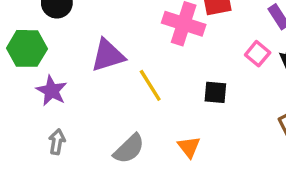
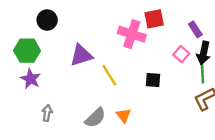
purple star: (52, 91) -> (31, 79), moved
orange triangle: (189, 147) -> (124, 115), moved

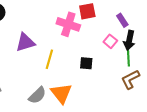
yellow line: (109, 75) -> (49, 59), turned 48
orange triangle: (124, 115) -> (61, 93), size x1.6

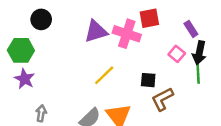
purple triangle: (25, 42) -> (96, 31), moved
yellow line: (49, 59) -> (104, 75), turned 30
brown L-shape: (130, 79) -> (162, 99), moved

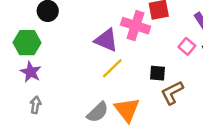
purple triangle: (96, 31) -> (106, 40), moved, turned 40
gray arrow: (41, 113) -> (36, 105), moved

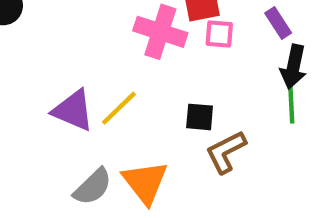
purple triangle: (106, 40) -> (73, 110), moved
pink square: (187, 46) -> (219, 34), moved, turned -35

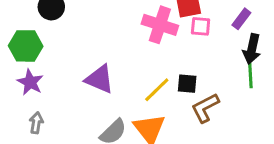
purple rectangle: (278, 23) -> (241, 19), turned 70
yellow line: (119, 108) -> (157, 90), moved

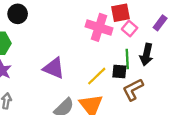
pink square: (201, 26) -> (130, 29), turned 35
black arrow: (252, 49) -> (146, 55), moved
green line: (250, 75) -> (127, 59), moved

